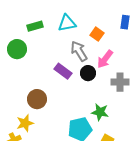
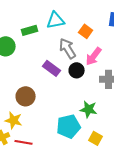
green rectangle: (35, 26) -> (30, 30), moved
yellow star: (25, 123) -> (14, 120), turned 30

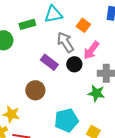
brown circle: (26, 96) -> (35, 90), moved
green star: (89, 109) -> (96, 93), moved

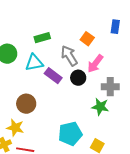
cyan triangle: (53, 14) -> (34, 63), moved
green rectangle: (27, 24) -> (42, 38), moved
brown circle: (35, 90) -> (26, 104), moved

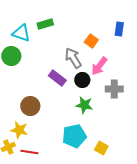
green rectangle: (42, 38) -> (45, 24), moved
cyan triangle: (34, 63) -> (21, 33), moved, turned 30
green star: (100, 107) -> (84, 105), moved

